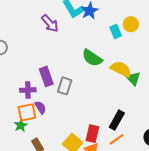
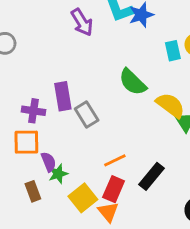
gray rectangle: (65, 86) -> (87, 115), turned -60
purple semicircle: (40, 107) -> (49, 162), moved
green star: (21, 125) -> (58, 174), moved
orange line: (116, 139) -> (115, 160), moved

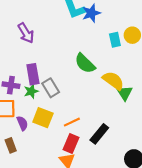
purple arrow: (82, 22) -> (26, 33), moved
green star: (58, 174) -> (31, 91), moved
yellow square: (83, 198) -> (43, 118), moved, turned -30

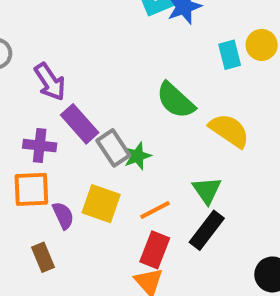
purple arrow: (26, 33) -> (50, 82), moved
purple rectangle: (33, 74) -> (80, 124), turned -30
green star: (31, 91) -> (137, 156), moved
green triangle: (125, 93) -> (207, 190), moved

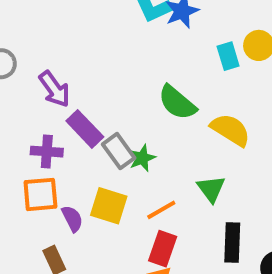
black rectangle: (207, 230) -> (232, 242), moved, turned -33

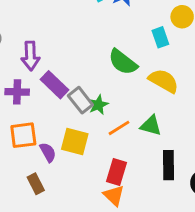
cyan rectangle: (228, 56) -> (160, 37), moved
purple arrow: (54, 89) -> (30, 56), turned 36
purple cross: (47, 152) -> (17, 92), moved
green triangle: (211, 189) -> (151, 126), turned -35
orange line: (161, 210) -> (119, 128), moved

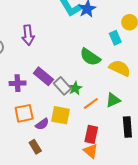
purple arrow: (30, 56) -> (28, 35), moved
green triangle: (151, 126) -> (113, 100), turned -35
purple semicircle: (48, 152) -> (42, 124), turned 88

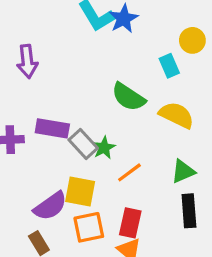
purple rectangle: (43, 76) -> (52, 128), turned -30
green triangle: (113, 100) -> (183, 171), moved
orange square: (24, 113) -> (89, 227), moved
purple semicircle: (42, 124) -> (50, 206), size x1.5

